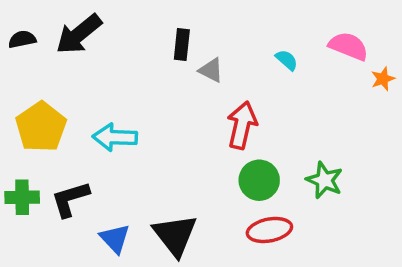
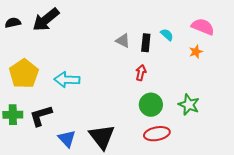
black rectangle: (182, 44) -> (146, 43), moved
orange star: (383, 79) -> (196, 52), moved
red arrow: (242, 125) -> (141, 73), size x0.6

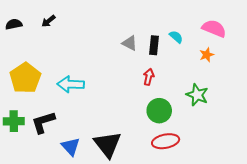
black arrow: (46, 20) -> (48, 21), size x0.5
green star: (189, 105) -> (197, 95), moved

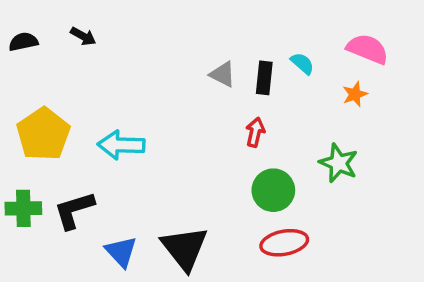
black arrow: (48, 21) -> (83, 36), turned -112

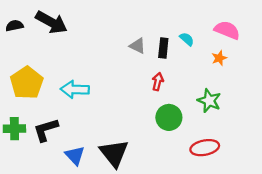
black arrow: (83, 36) -> (51, 22), size x2.0
red ellipse: (284, 243) -> (205, 148), moved

